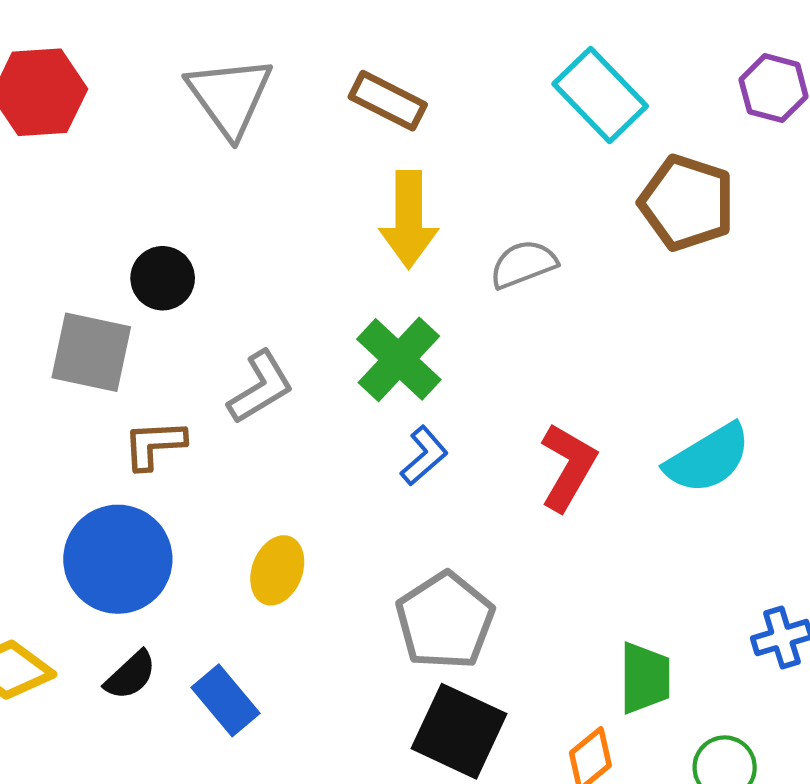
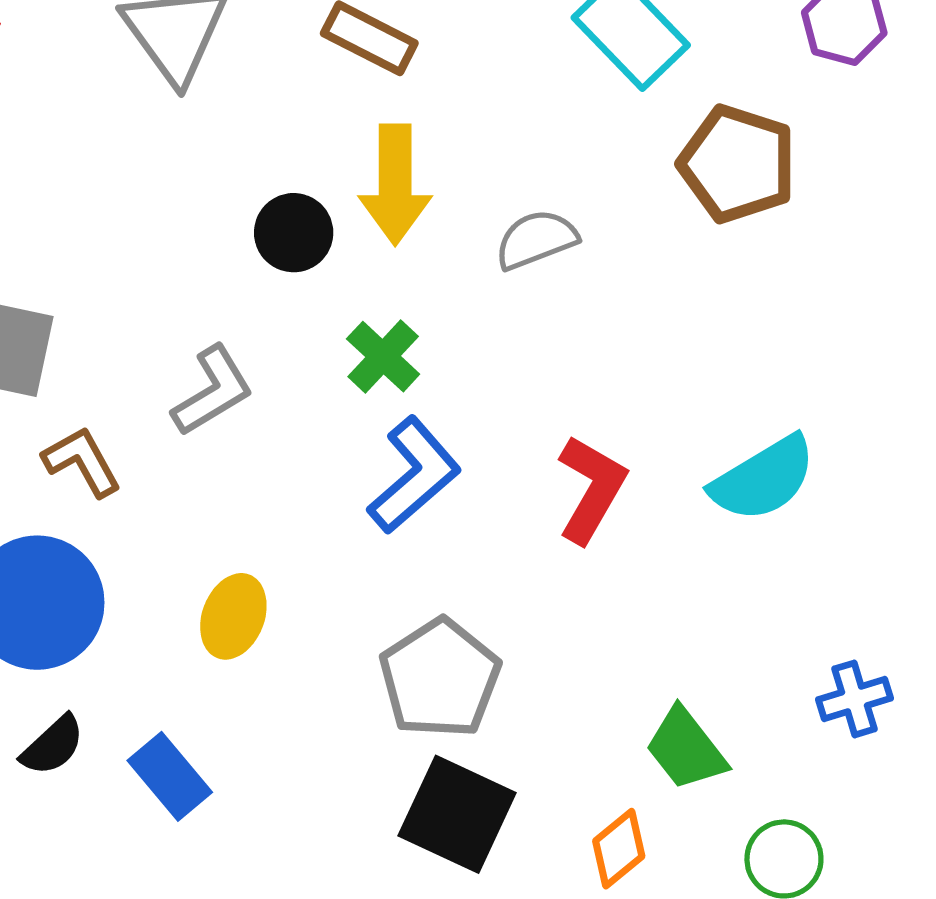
black circle: (163, 278) -> (294, 233), moved
green cross: (399, 359) -> (383, 357), size x0.7
brown L-shape: (154, 445) -> (82, 462), turned 64
blue L-shape: (424, 456) -> (414, 475), size x1.6
green trapezoid: (645, 678) -> (686, 749), turned 142

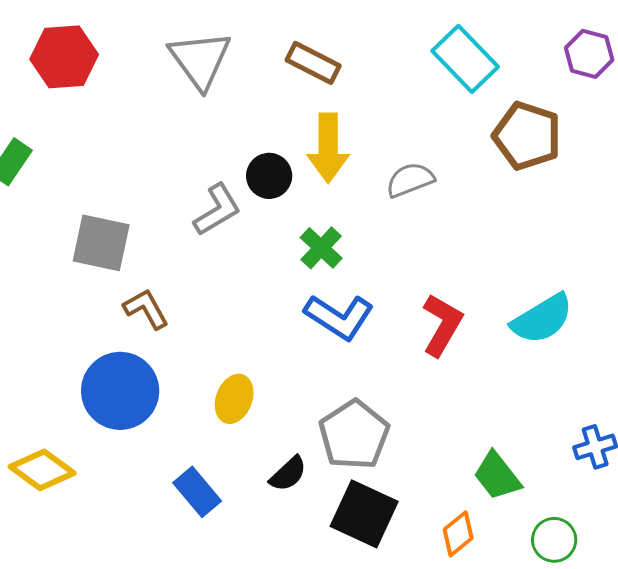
gray L-shape: (213, 391) -> (217, 210), moved
blue L-shape: (414, 475) -> (339, 317), turned 74
black semicircle: (53, 745) -> (288, 474), moved

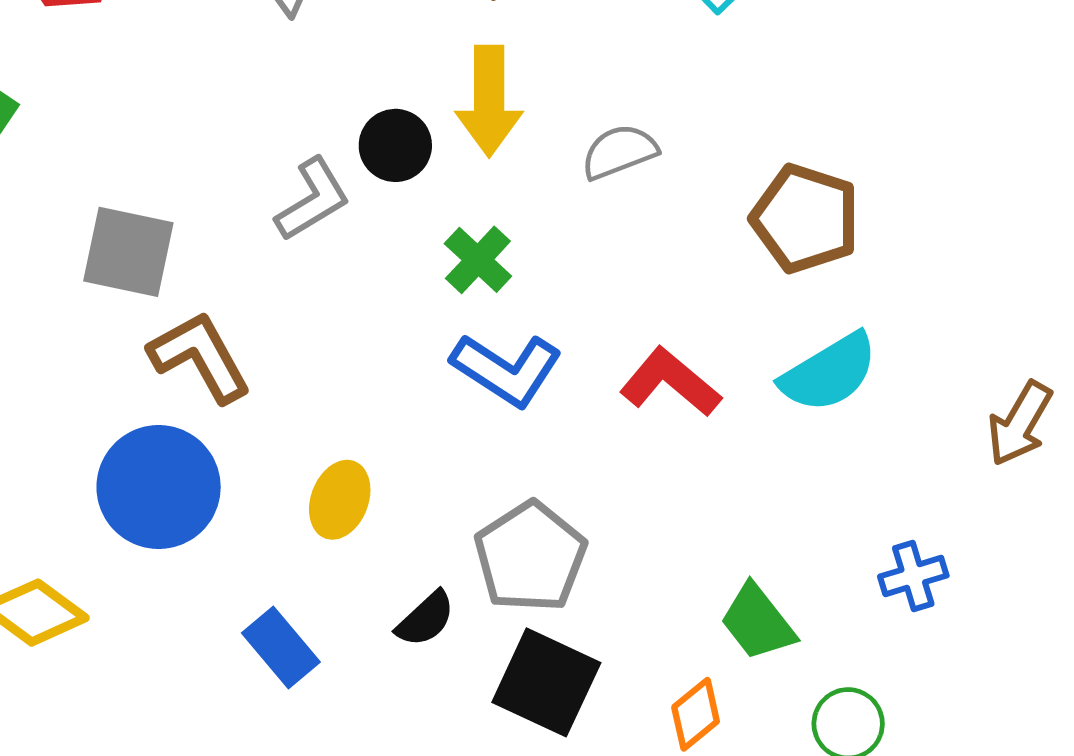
brown pentagon: (527, 136) -> (805, 219), moved
brown L-shape: (146, 309) -> (200, 357), size x1.4
red L-shape: (442, 325) -> (670, 382), turned -80

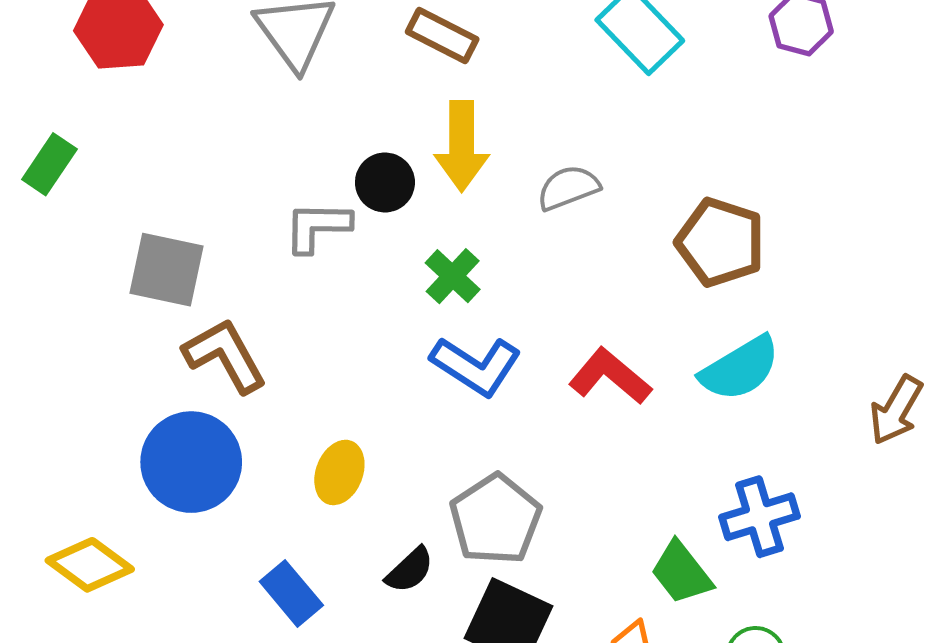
gray L-shape: (313, 199) -> (317, 227), turned -148
blue cross: (913, 576) -> (759, 517), moved, size x1.4

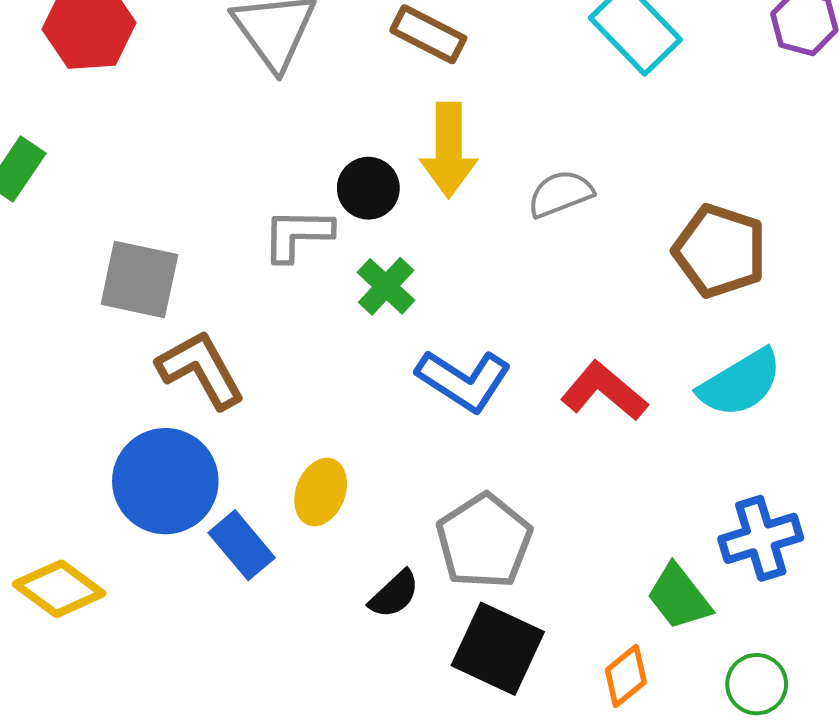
green cross: (453, 276) -> (386, 286), moved
blue rectangle: (291, 593) -> (242, 545), moved

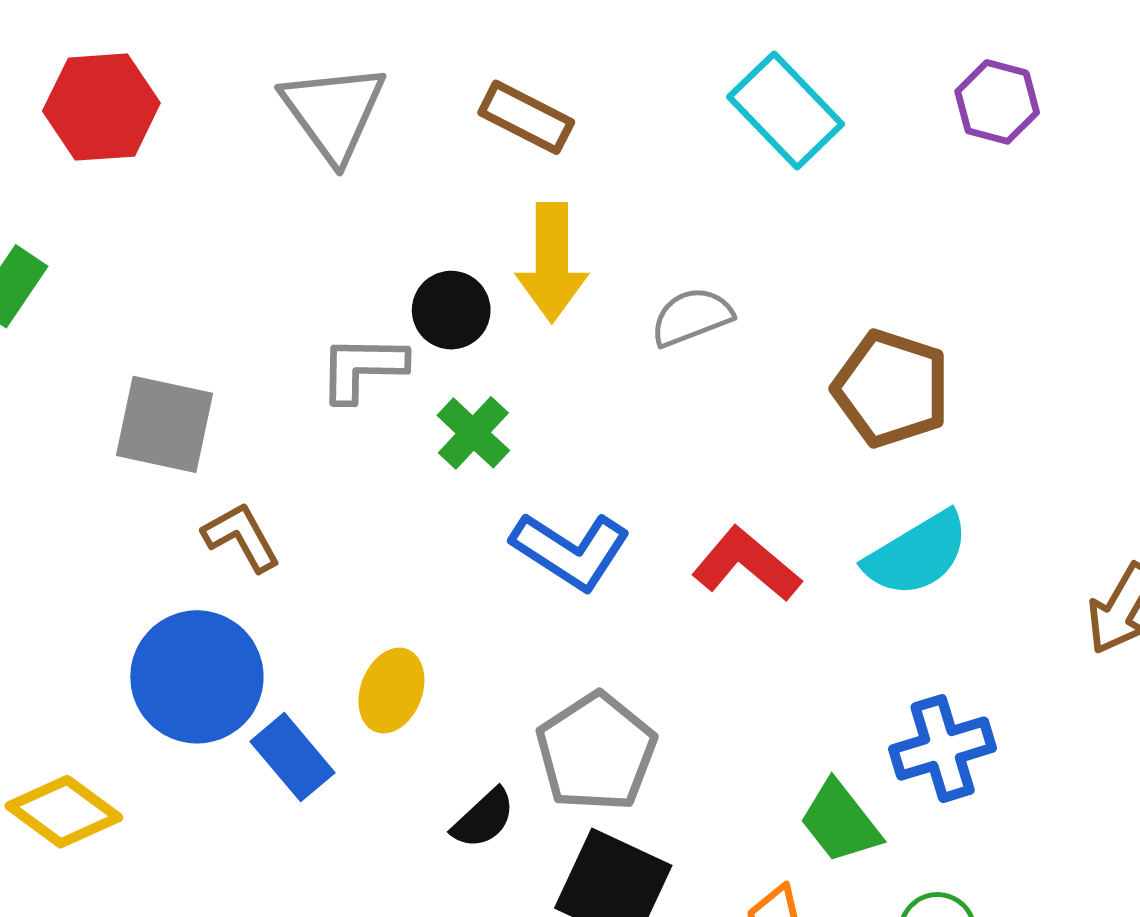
brown L-shape: (201, 369) -> (241, 537), size x0.7

